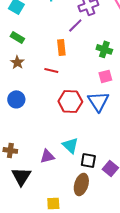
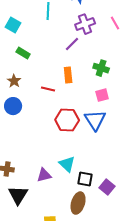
green rectangle: (17, 37) -> (23, 53), moved
orange rectangle: (61, 47) -> (68, 75), moved
blue circle: (16, 99) -> (13, 106), moved

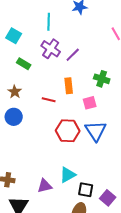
purple cross: (85, 24) -> (51, 49), moved, turned -36
pink square: (102, 95) -> (90, 103), moved
cyan triangle: (67, 164) -> (68, 175), turned 48

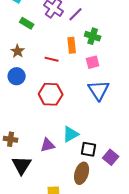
green cross: (102, 79) -> (93, 36), moved
red hexagon: (68, 131) -> (51, 94), moved

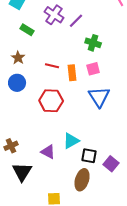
orange rectangle: (72, 45) -> (72, 73), moved
brown cross: (11, 139) -> (11, 146), turned -32
purple triangle: (48, 145) -> (48, 152), turned 42

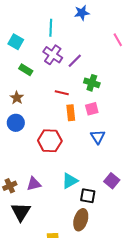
red line: (52, 66) -> (62, 93), moved
blue triangle: (99, 97) -> (98, 137), size x0.7
purple triangle: (48, 152) -> (34, 184), moved, turned -42
purple square: (111, 164) -> (112, 181), moved

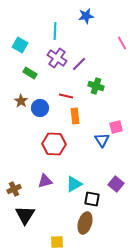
pink square: (92, 109) -> (116, 127), moved
blue circle: (16, 123) -> (40, 108), moved
purple triangle: (34, 184) -> (45, 181), moved

